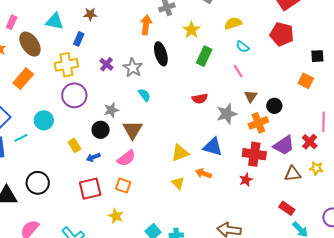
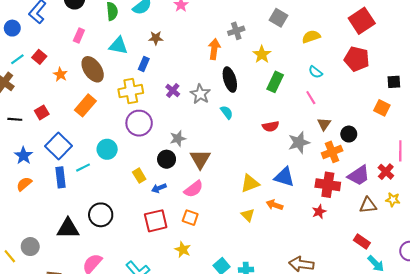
pink rectangle: (12, 22) -> (79, 35), moved
yellow semicircle: (233, 23) -> (311, 37), moved
cyan semicircle: (144, 95) -> (227, 112), moved

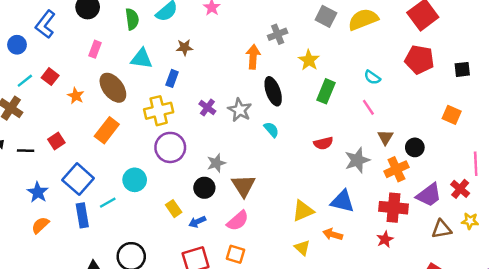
yellow semicircle: (311, 37) -> (363, 19), moved, size x1.4
black square: (394, 82) -> (462, 69), moved

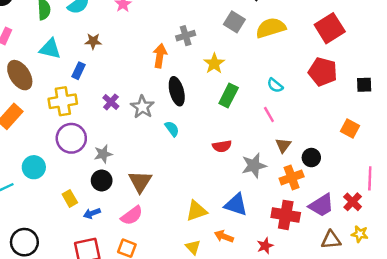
gray star: (216, 163) -> (103, 154), moved
red star: (385, 239) -> (265, 246), moved

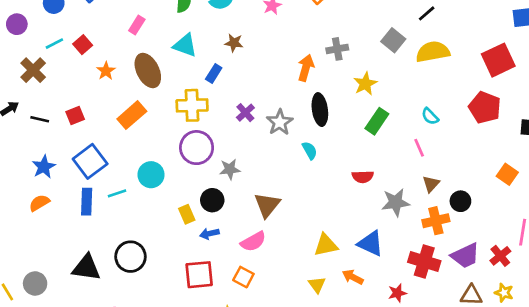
black circle: (102, 180) -> (212, 200), moved

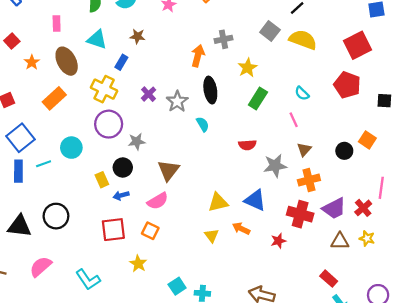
pink rectangle: (137, 25) -> (57, 24), turned -32
yellow semicircle: (433, 52) -> (303, 40), turned 32
yellow cross: (192, 105) -> (104, 89), turned 30
black circle: (460, 201) -> (344, 151), moved

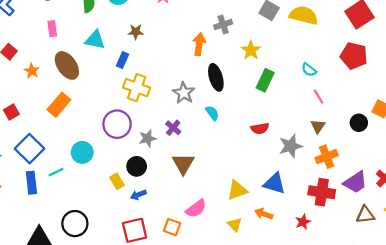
yellow cross: (104, 89) -> (137, 88), moved
purple cross: (149, 94) -> (173, 128), moved
pink line: (294, 120) -> (319, 97), moved
pink semicircle: (158, 201) -> (196, 209), moved

